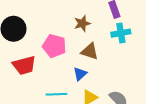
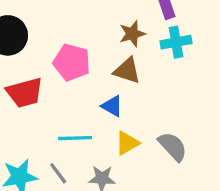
brown star: (82, 23) -> (132, 34), moved
blue triangle: (80, 74) -> (112, 106), turned -48

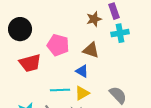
brown star: (132, 34) -> (94, 19), moved
yellow triangle: (127, 143) -> (82, 93), moved

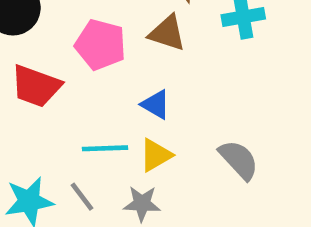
brown triangle: (91, 50) -> (167, 33), moved
red trapezoid: (30, 63) -> (36, 86), turned 35

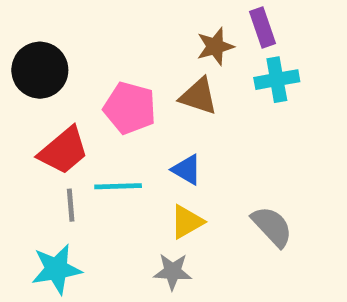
red trapezoid: (36, 86) -> (64, 151), turned -60
cyan line: (105, 148) -> (118, 186), moved
gray line: (82, 197) -> (71, 205), moved, turned 32

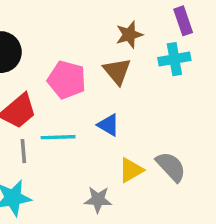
purple rectangle: (263, 27) -> (183, 21), moved
brown triangle: (199, 96) -> (117, 71), turned 32
yellow triangle: (187, 222) -> (131, 170), moved

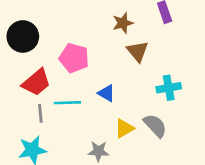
cyan cross: (174, 59) -> (169, 88), moved
brown triangle: (117, 71) -> (138, 51), moved

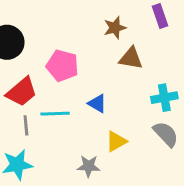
brown triangle: (138, 51) -> (131, 58), turned -40
gray semicircle: (155, 126) -> (166, 134), moved

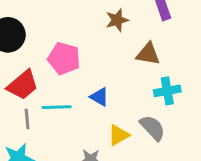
brown triangle: (131, 58) -> (148, 54), moved
gray semicircle: (166, 134) -> (152, 128), moved

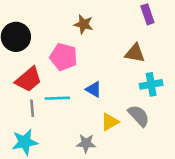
brown star: (117, 20) -> (84, 24), moved, turned 30

